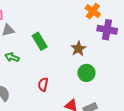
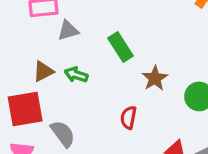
brown star: (78, 49) -> (155, 78), moved

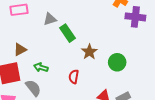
gray triangle: (68, 30) -> (50, 19), moved
green arrow: (76, 75) -> (41, 67), moved

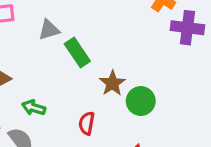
green circle: (117, 62) -> (141, 101), moved

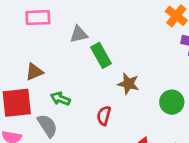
brown star: (112, 83) -> (128, 84), turned -30
green circle: (141, 101) -> (172, 102), moved

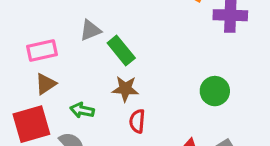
pink rectangle: (38, 18) -> (42, 51), moved
brown star: (128, 84) -> (125, 89), moved

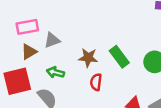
gray triangle: (90, 30) -> (52, 40), moved
green rectangle: (121, 50) -> (119, 57), moved

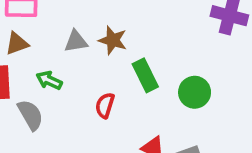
gray triangle: (52, 40) -> (76, 41), moved
brown star: (88, 58) -> (113, 40), moved

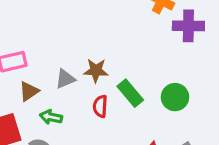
brown triangle: (17, 44) -> (29, 91), moved
red semicircle: (105, 105) -> (100, 106), moved

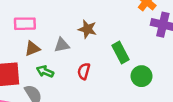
brown star: (96, 70) -> (87, 29), moved
green rectangle: (130, 93) -> (121, 53), moved

